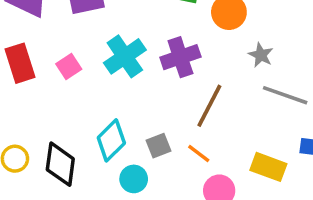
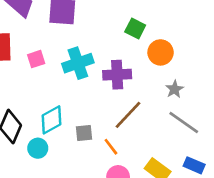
cyan circle: (134, 179) -> (38, 148), moved

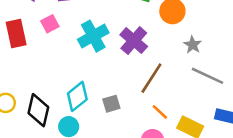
pink square: (36, 59) -> (50, 24), moved
purple cross: (117, 75) -> (134, 41), turned -36
orange line: (111, 147) -> (160, 112), moved

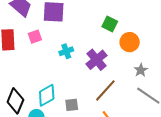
cyan cross: (93, 36) -> (66, 51), size x0.6

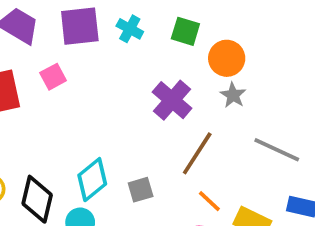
cyan cross: (66, 51) -> (130, 29), moved, turned -32
gray star: (141, 70) -> (233, 95), moved

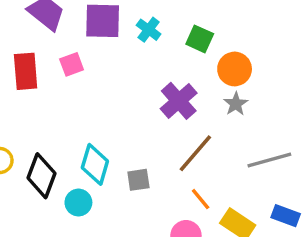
gray line: (277, 150) -> (269, 160), turned -48
cyan diamond: (92, 180) -> (95, 164), turned -42

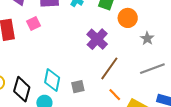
gray star: (236, 104) -> (147, 38), moved

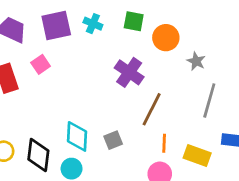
gray line: (152, 69) -> (209, 101), turned -45
orange line: (115, 95) -> (164, 143), turned 56

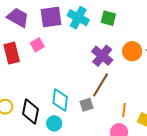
cyan cross: (93, 24) -> (78, 18), size x1.5
orange circle: (166, 38) -> (132, 51), moved
brown line: (152, 109) -> (101, 85), moved

